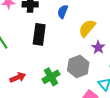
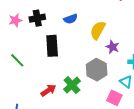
blue semicircle: (63, 12) -> (71, 19), turned -120
red arrow: (18, 77) -> (48, 90), moved

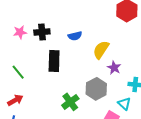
red arrow: (48, 90) -> (15, 100), moved

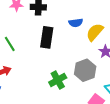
blue semicircle: (75, 36) -> (76, 23), moved

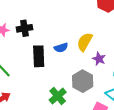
blue semicircle: (76, 23) -> (61, 48), moved

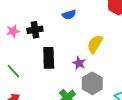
blue semicircle: (61, 48) -> (69, 15), moved
purple star: (99, 59) -> (79, 63), moved

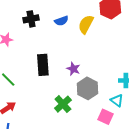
black cross: (35, 30) -> (31, 19), moved
yellow semicircle: (95, 44) -> (86, 24), moved

